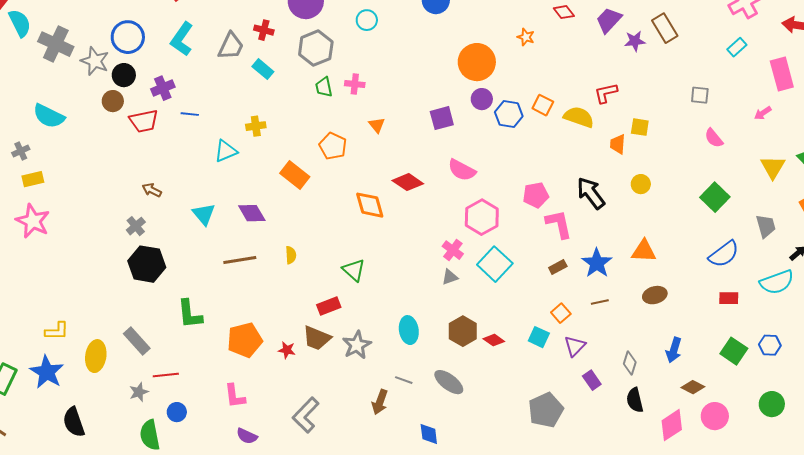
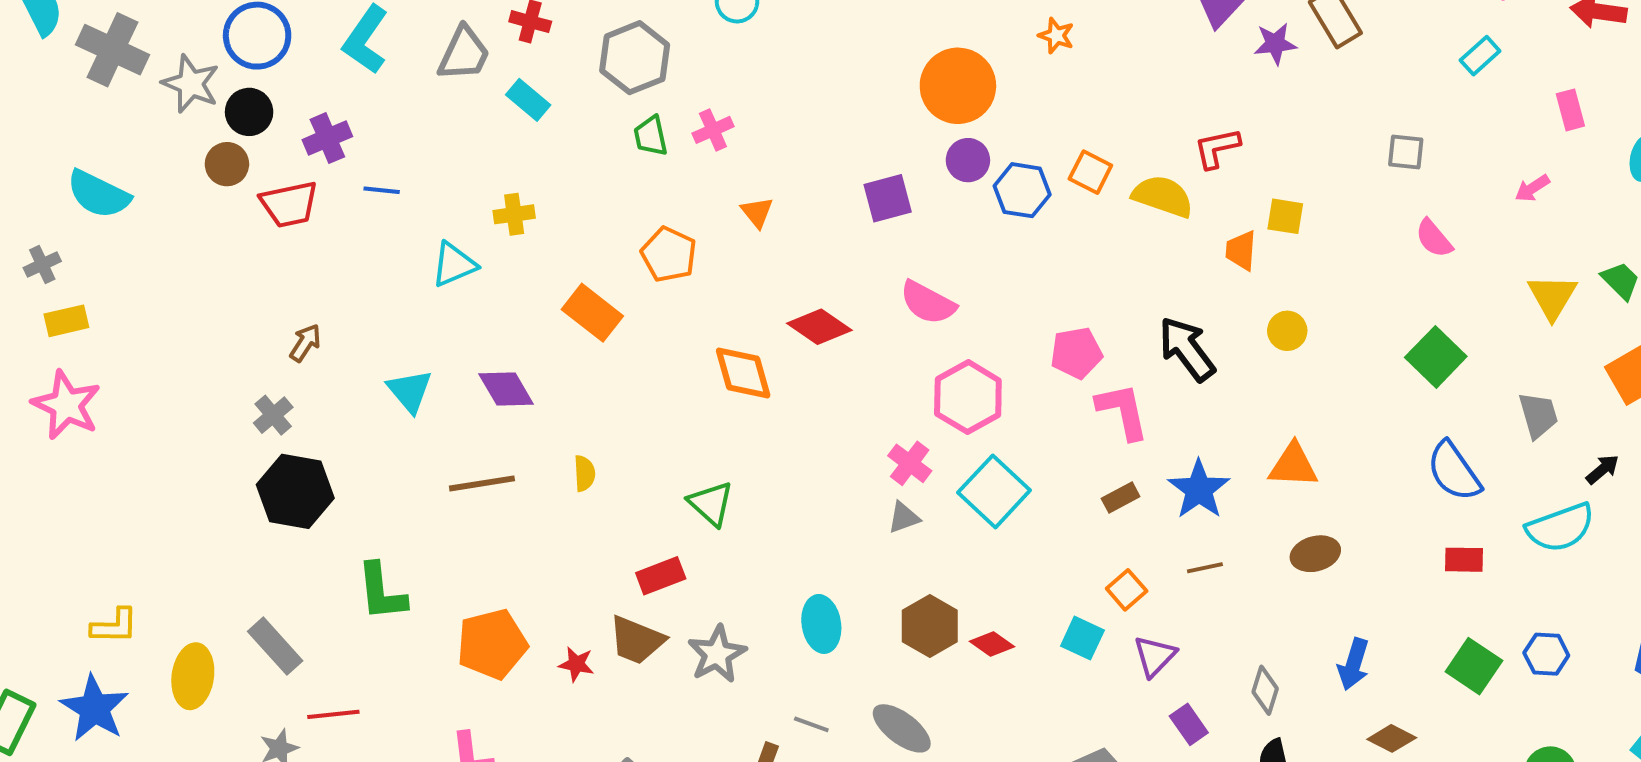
pink rectangle: (782, 74) -> (1570, 110), size x0.6
pink cross: (355, 84) -> (713, 130), turned -30
brown arrow: (152, 190) -> (305, 343), turned 96
blue semicircle: (724, 254) -> (1454, 471), turned 92

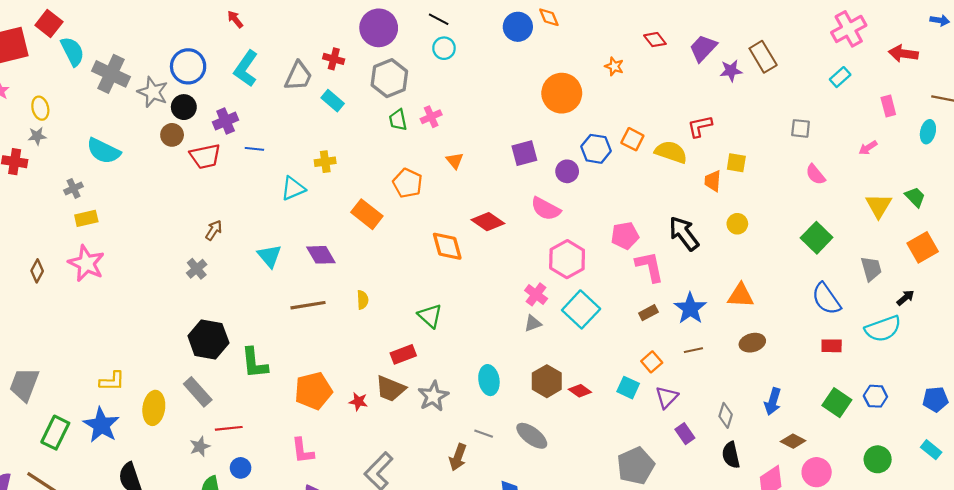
purple circle: (968, 160) -> (567, 171), moved
black hexagon: (295, 491) -> (208, 339), moved

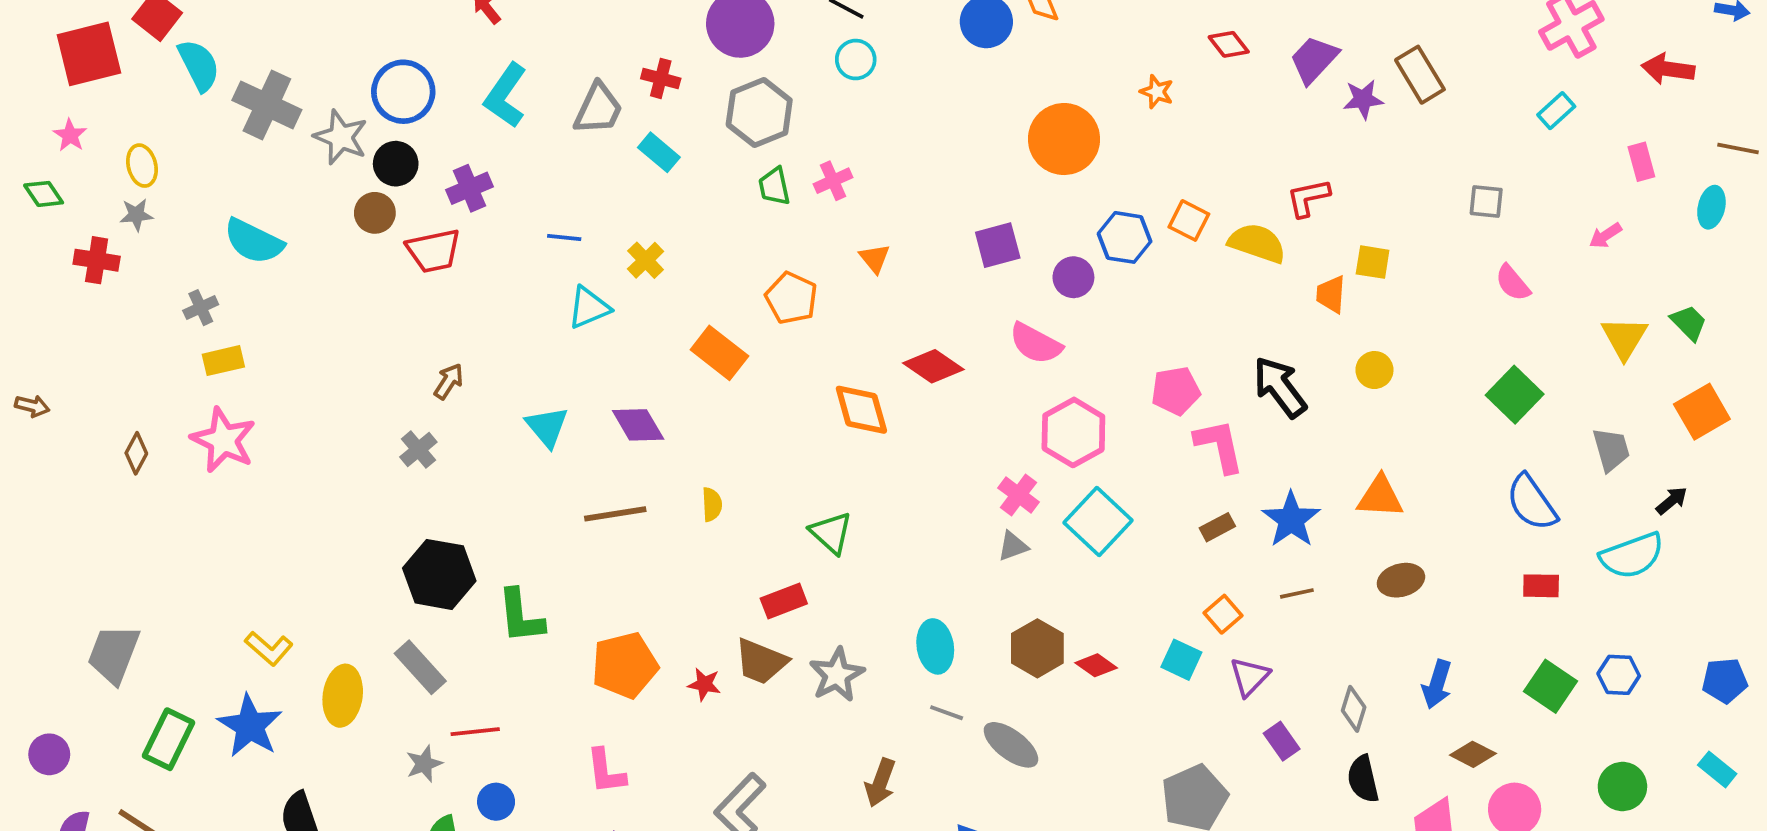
blue line: (254, 149) -> (564, 237), moved
yellow cross: (325, 162) -> (646, 260), turned -36
yellow L-shape: (112, 381) -> (269, 648), turned 40
gray line: (484, 434) -> (947, 713), moved

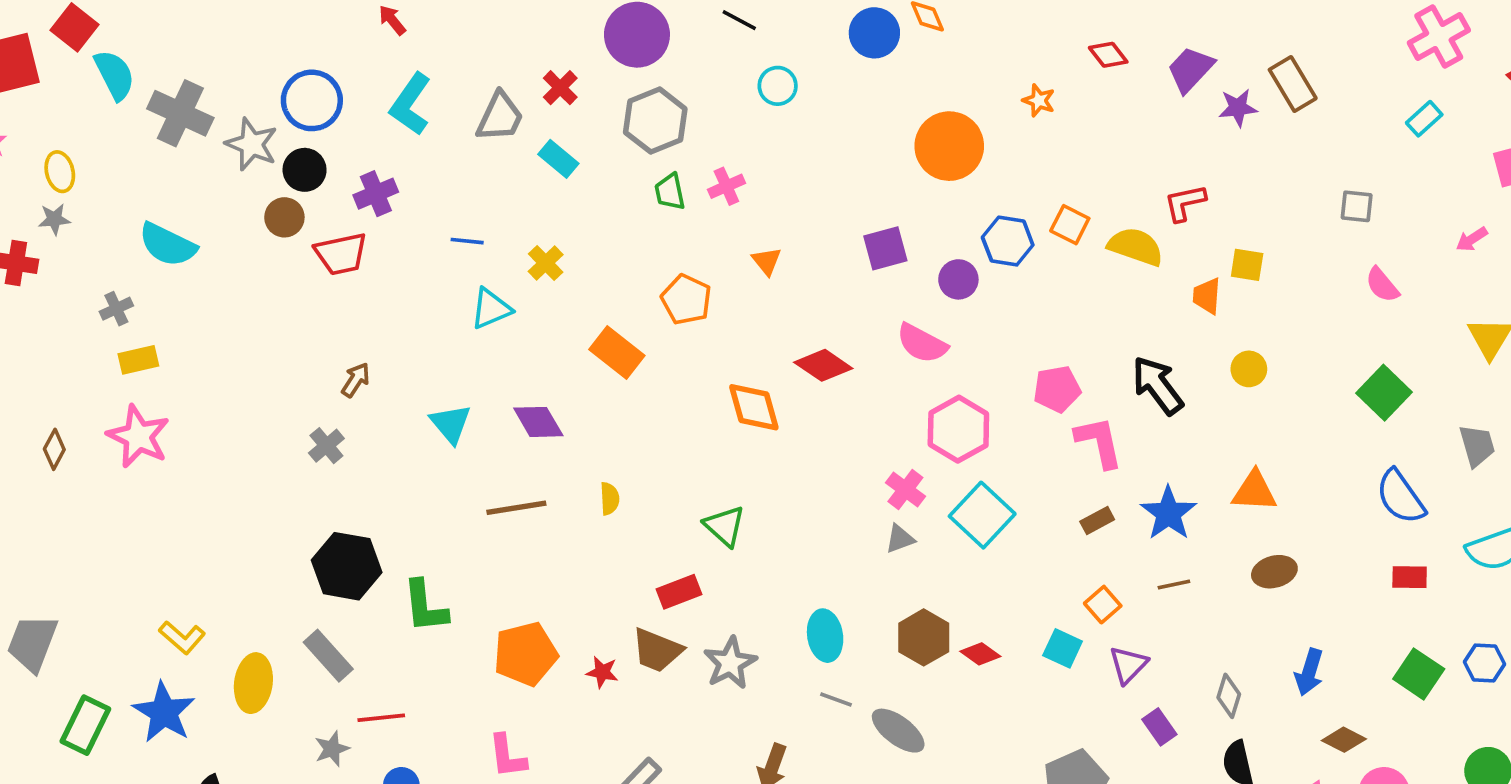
cyan circle: (856, 60) -> (778, 86), moved
red cross: (661, 78) -> (560, 88), turned 30

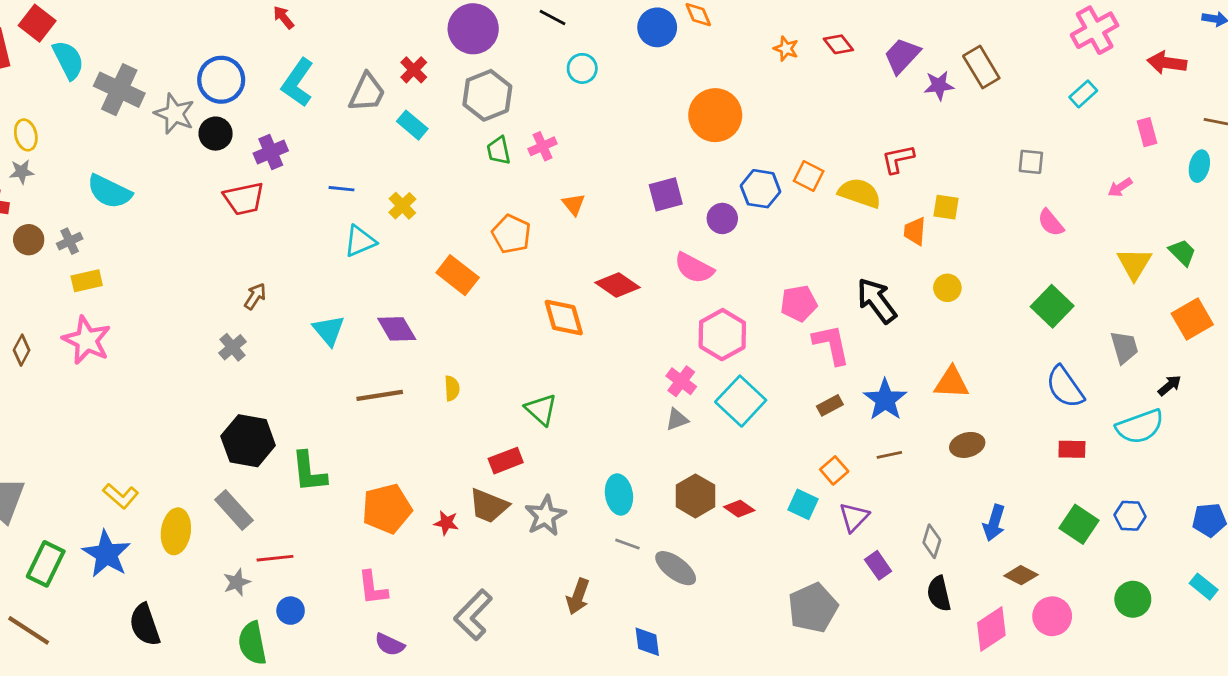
orange star: (1039, 100) -> (786, 49), moved
brown circle: (284, 217) -> (29, 240), moved

